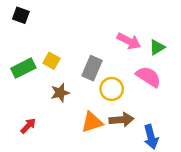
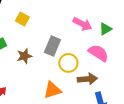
yellow square: (52, 61) -> (22, 19), moved
brown star: (60, 93) -> (24, 56), moved
brown arrow: (121, 120) -> (87, 79), moved

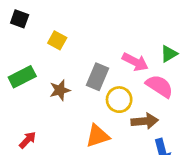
pink arrow: (82, 24) -> (135, 62), moved

